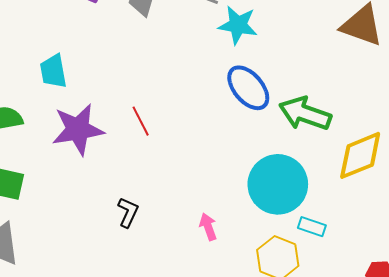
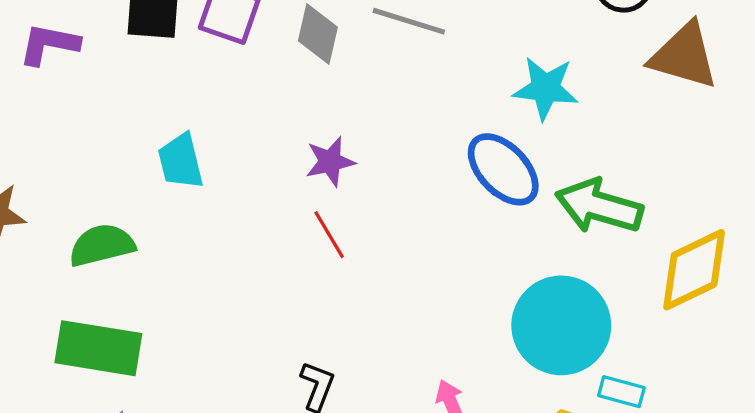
cyan star: (238, 25) -> (545, 88), moved
purple star: (78, 129) -> (330, 162), moved, size x0.6

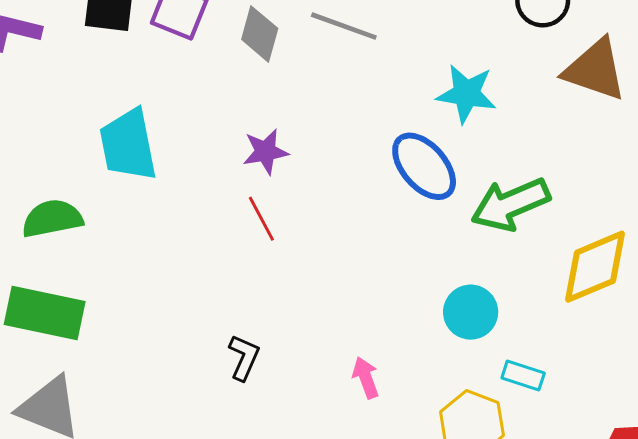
cyan trapezoid: (181, 161) -> (128, 145), size x1.4
green arrow: (599, 206) -> (510, 204), turned -42
cyan circle: (561, 325) -> (471, 312), size x0.6

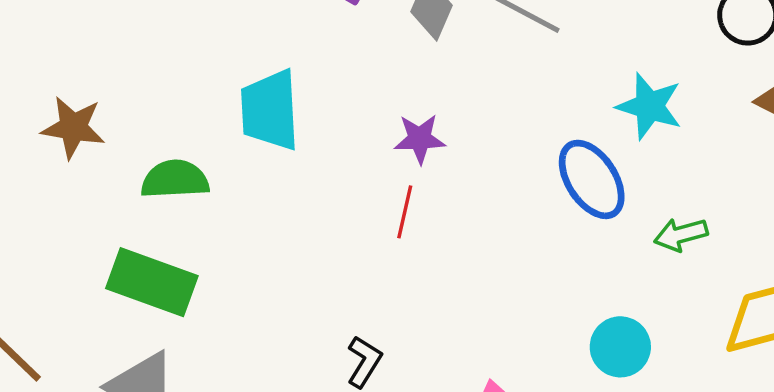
green arrow: (510, 204) -> (681, 235), size x0.6
red line: (261, 219) -> (405, 212), turned 33

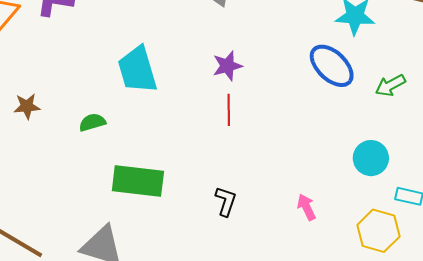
brown star: (73, 127) -> (27, 106), size x0.7
green semicircle: (175, 179) -> (92, 122), size x0.7
green rectangle: (152, 282) -> (138, 181), moved

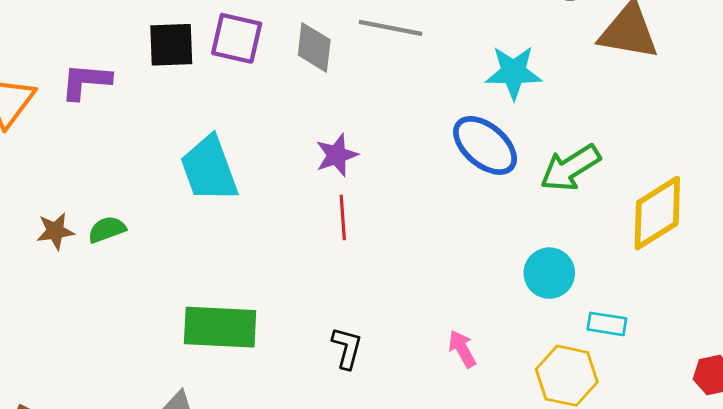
green arrow: (390, 85) -> (570, 168), size x1.4
green semicircle: (92, 122) -> (107, 230), moved

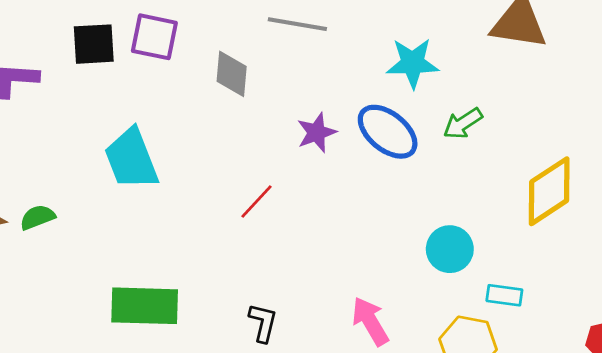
gray diamond: (314, 47) -> (232, 74), moved
purple star: (337, 155) -> (316, 133), moved
green arrow: (570, 168) -> (463, 123), moved, size x0.7
red line: (343, 218) -> (257, 201), turned 48
pink arrow: (462, 349) -> (370, 321), size x1.4

